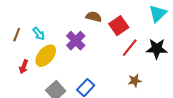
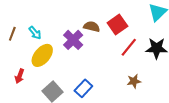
brown semicircle: (94, 17) -> (92, 27), moved
red arrow: (24, 67) -> (20, 76), moved

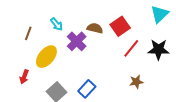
cyan arrow: (35, 33) -> (57, 24), moved
brown line: (12, 34) -> (28, 33), moved

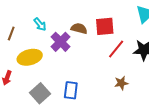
red square: (120, 26) -> (105, 26), turned 30
yellow ellipse: (46, 57) -> (30, 57), turned 35
blue rectangle: (87, 89) -> (71, 90), turned -36

